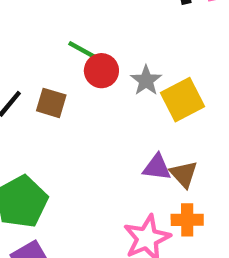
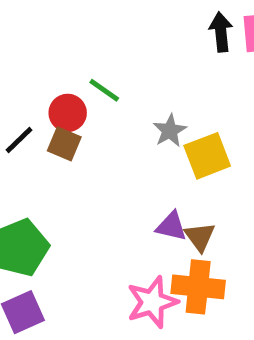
red circle: (101, 71) -> (68, 113), moved
orange cross: (187, 220) -> (198, 287), size x1.5

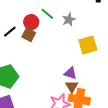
gray star: (170, 131) -> (69, 20), moved
brown triangle: (200, 237) -> (72, 86), moved

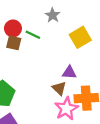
green line: (47, 14) -> (33, 35), moved
brown triangle: (72, 86) -> (59, 88), moved

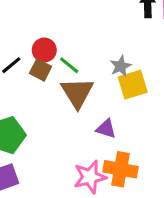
gray star: (53, 15) -> (121, 66), moved
brown triangle: (59, 88) -> (77, 93), moved, size x1.6

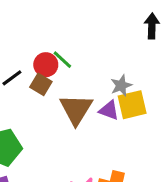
green line: (69, 65) -> (62, 60), moved
purple triangle: (106, 129) -> (109, 110), moved

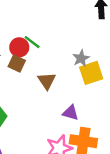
brown triangle: (76, 109) -> (47, 81), size x0.7
purple triangle: (109, 110) -> (71, 113), moved

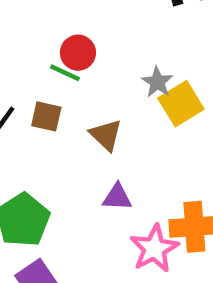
red circle: (19, 47) -> (78, 53), moved
purple triangle: (71, 113) -> (117, 197), moved

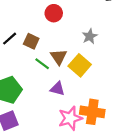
green line: (65, 73) -> (42, 64), moved
yellow square: (181, 104) -> (80, 65), moved, turned -30

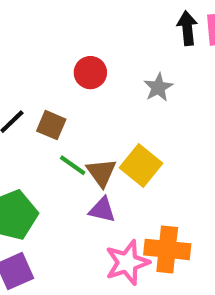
gray star: (90, 36) -> (158, 87), moved
brown triangle: (59, 57) -> (101, 172), moved

